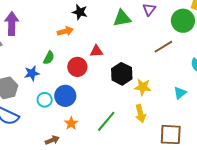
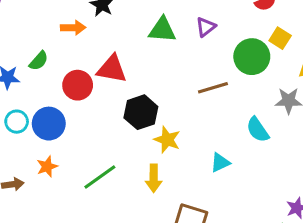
red triangle: (96, 51) -> (112, 69), size x1.5

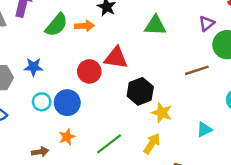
purple triangle: (206, 27) -> (207, 23), moved
green semicircle: (39, 61) -> (56, 25), moved, size x1.5
yellow arrow: (154, 178) -> (152, 144), turned -145

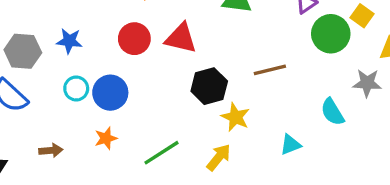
brown line: (197, 70) -> (270, 70), moved
red circle: (89, 71) -> (134, 39), moved
brown arrow: (40, 152) -> (51, 150), moved

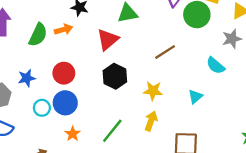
red triangle: (181, 38) -> (108, 40), moved, turned -35
red circle: (134, 39) -> (64, 73), moved
black hexagon: (209, 86) -> (115, 76), moved

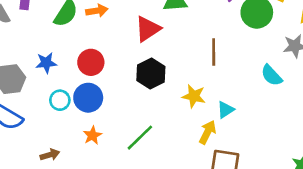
brown line: (165, 52) -> (214, 52), turned -65
cyan triangle: (195, 96) -> (225, 110), moved
yellow arrow: (151, 121) -> (207, 132), moved

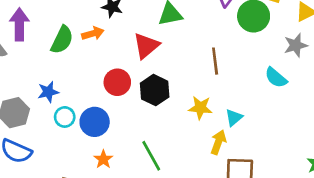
red circle: (91, 62) -> (117, 82), moved
cyan circle: (60, 100) -> (65, 117), moved
green line: (140, 138) -> (151, 156), turned -68

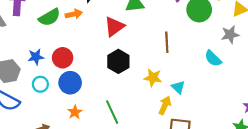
green semicircle: (62, 40) -> (49, 17), turned 30
red circle: (117, 82) -> (63, 58), moved
cyan circle: (65, 117) -> (40, 84), moved
cyan triangle: (234, 118) -> (178, 87), turned -40

